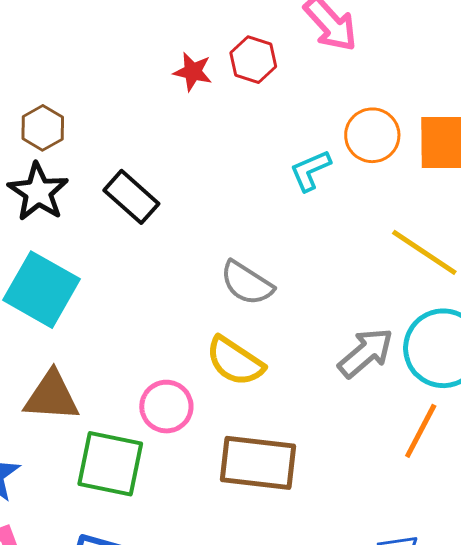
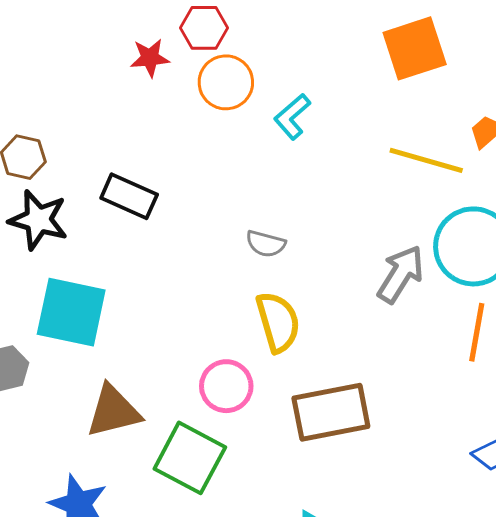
orange circle: (372, 135) -> (226, 82), moved
gray semicircle: (247, 283) -> (266, 244), size x0.7
yellow semicircle: (235, 361) -> (278, 322), turned -122
green square: (110, 464) -> (190, 458), turned 34

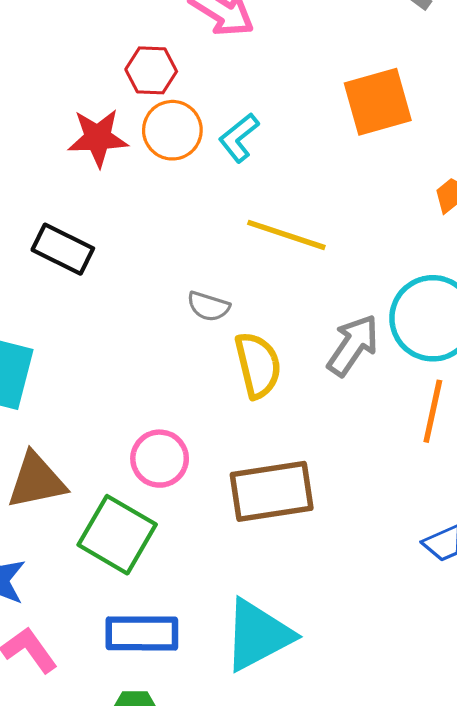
red star: (150, 58) -> (98, 138), moved, size x1.4
cyan L-shape: (292, 117) -> (239, 138), moved
yellow line: (426, 160) -> (286, 235), moved
yellow semicircle: (278, 322) -> (258, 365), moved

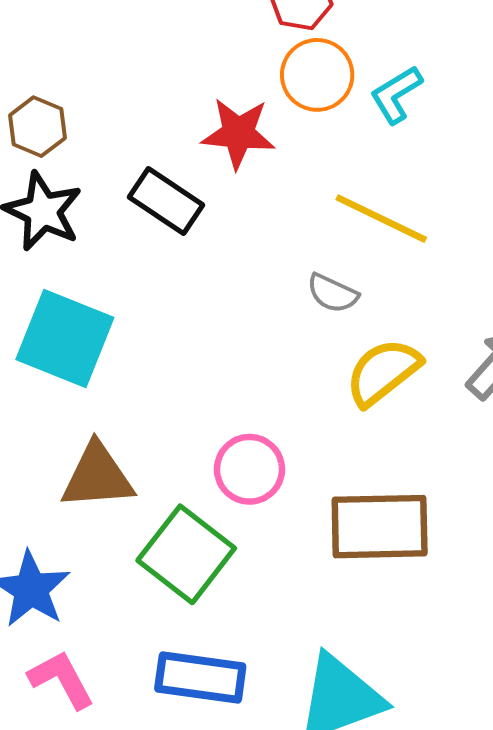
red star: (98, 138) -> (238, 133), moved
yellow line: (286, 235) -> (381, 219), moved
yellow semicircle: (258, 365) -> (383, 372), turned -122

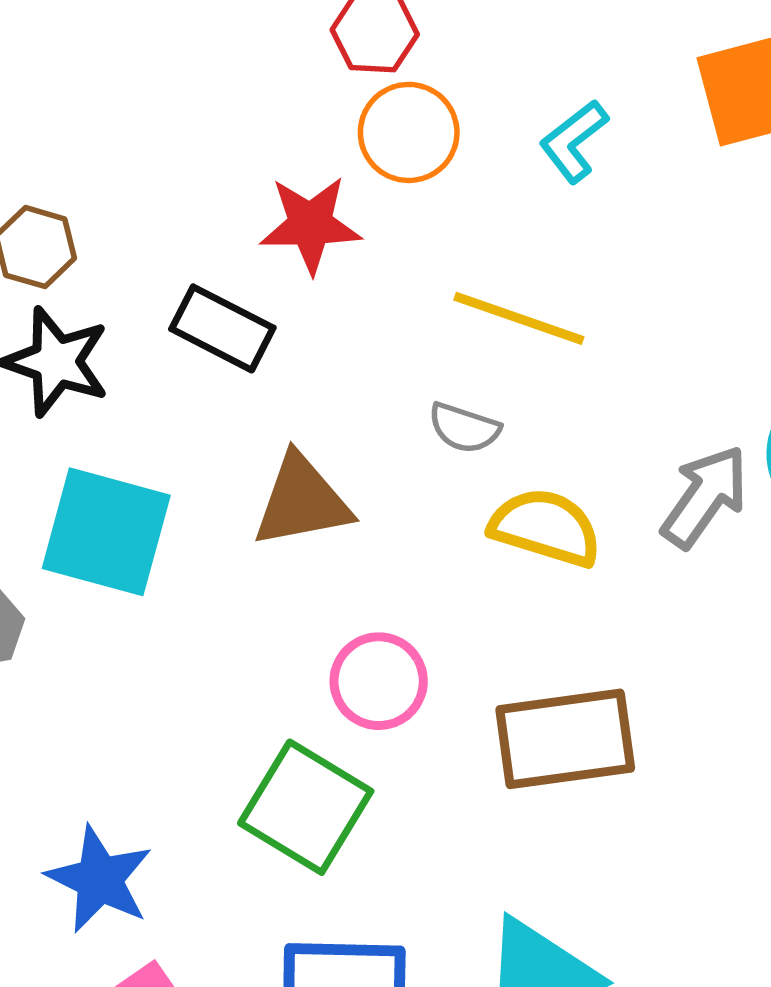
cyan L-shape: (396, 95) -> (574, 141), moved
yellow semicircle: (383, 372) -> (546, 527), turned 62
brown triangle: (97, 476) -> (302, 501), moved

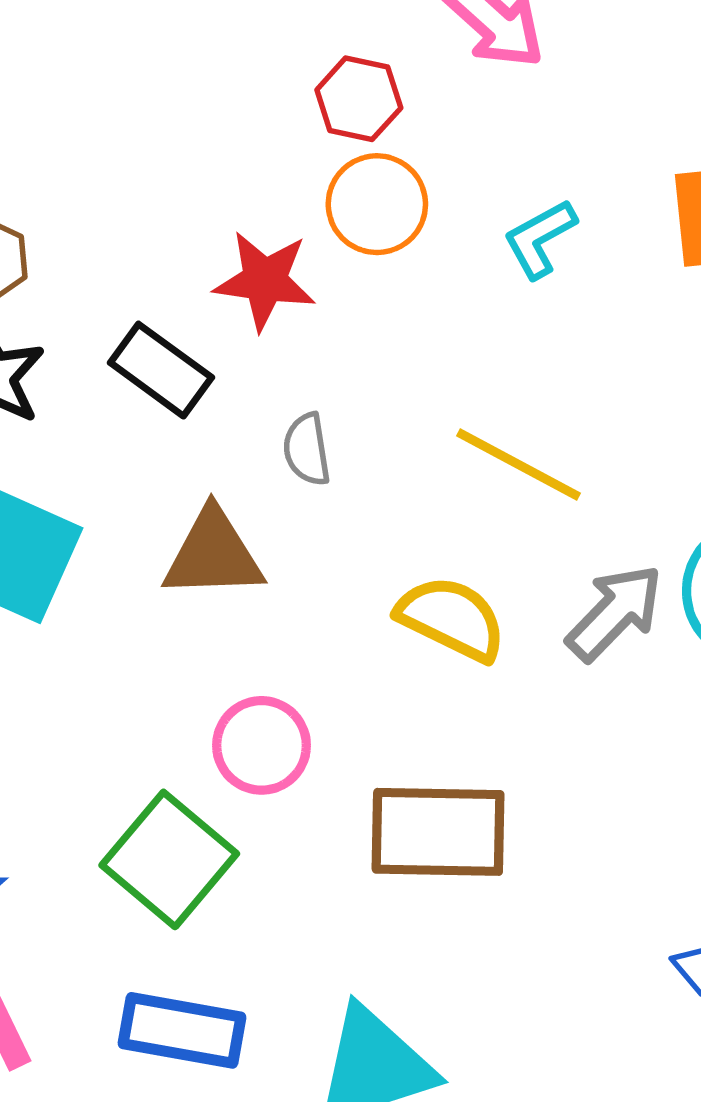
yellow line: (519, 318) -> (518, 465), moved
gray semicircle: (464, 428) -> (307, 449), moved, turned 54

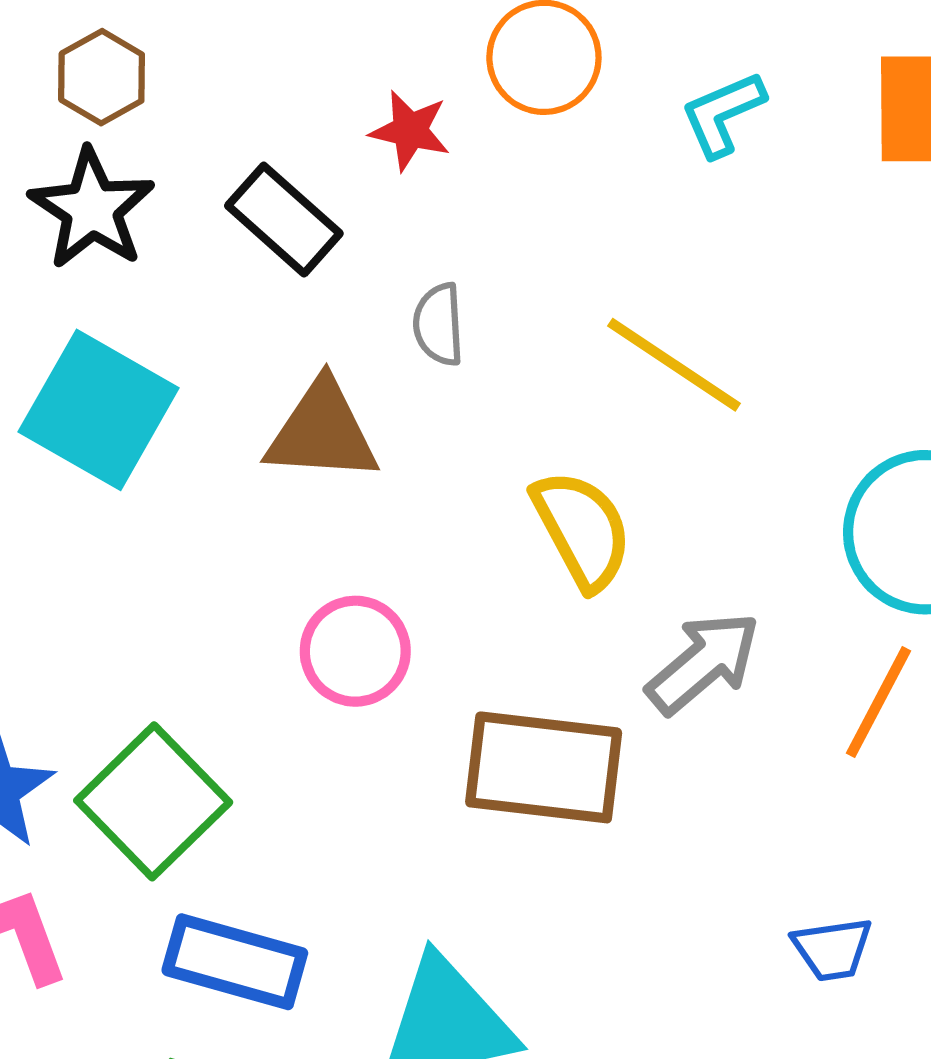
red star: (265, 280) -> (410, 131), size x0.7
gray arrow: (615, 613) -> (703, 663), moved
yellow semicircle: (451, 618) -> (582, 530), turned 30
green square: (169, 859) -> (153, 801), moved

